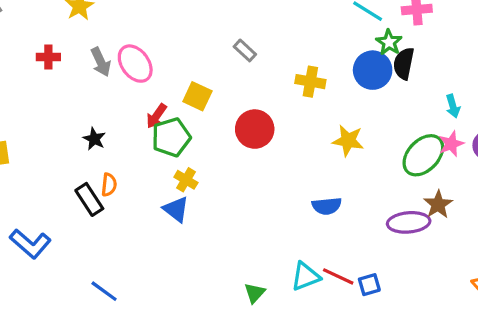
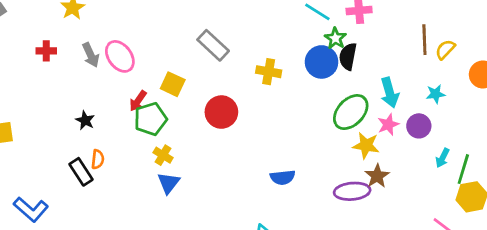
gray rectangle: (245, 50) -> (213, 45), size x1.6
cyan arrow: (453, 106) -> (390, 93), size x1.5
yellow star: (348, 141) -> (366, 145), moved
green ellipse: (423, 155) -> (351, 112), moved
blue triangle: (176, 209) -> (169, 183), moved, turned 30

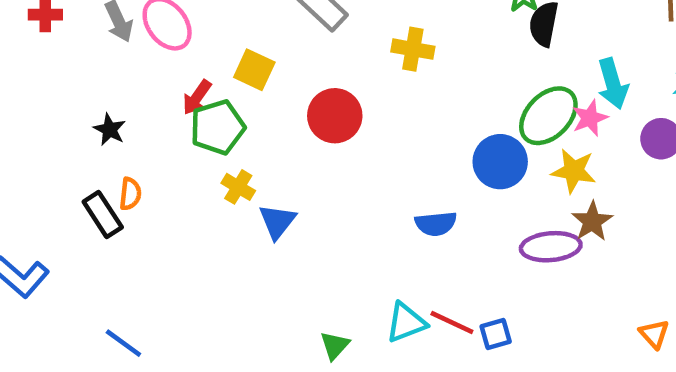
blue circle: (322, 62) -> (500, 162), moved
pink star: (388, 125) -> (590, 118), moved
blue triangle: (169, 183) -> (277, 221), moved

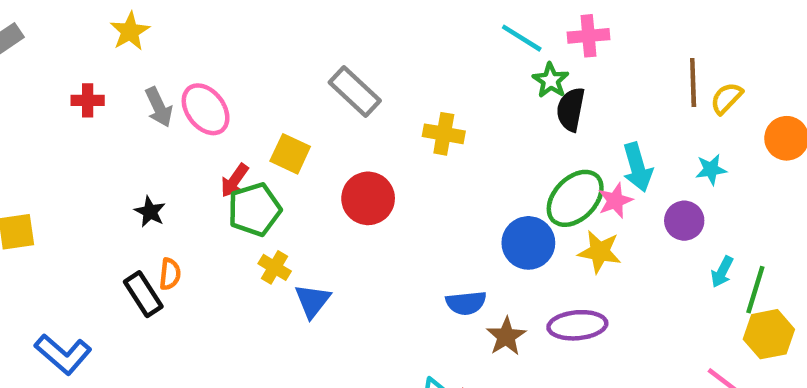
brown star: (592, 221) -> (506, 336), moved

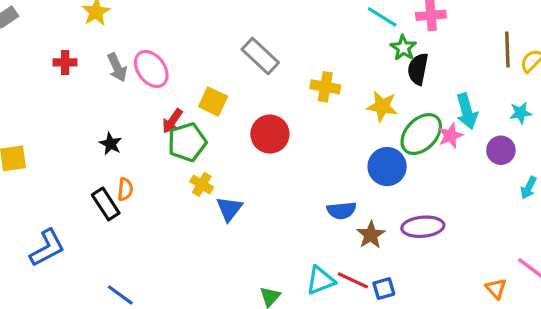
yellow star: (600, 252) -> (382, 106), moved
blue L-shape: (63, 354) -> (47, 248), turned -69

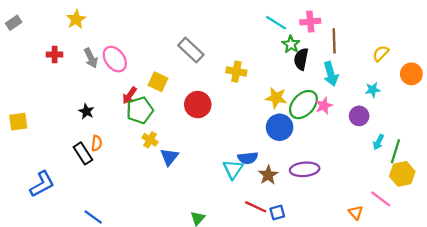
brown line: (507, 49) -> (334, 41), moved
yellow star: (382, 106) -> (276, 98), moved
cyan arrow: (467, 111) -> (331, 74), moved
cyan triangle: (320, 280) -> (233, 169), moved, turned -35

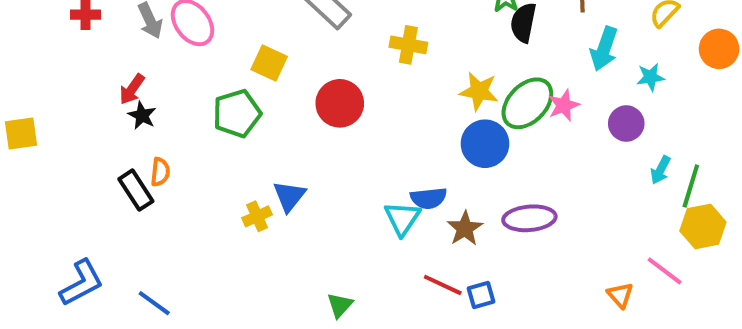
cyan arrow: (331, 74) -> (604, 49), moved, turned 35
red arrow: (130, 95) -> (132, 89), moved
yellow cross: (150, 140) -> (257, 216), moved, turned 35
blue L-shape: (42, 184) -> (81, 283), moved

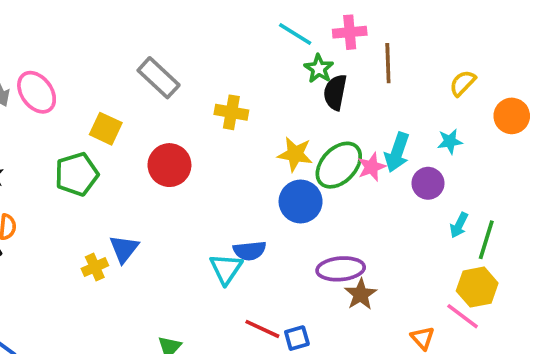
cyan arrow: (604, 49) -> (397, 152), moved
yellow hexagon: (703, 226) -> (477, 287), moved
brown star: (465, 228) -> (361, 294), moved

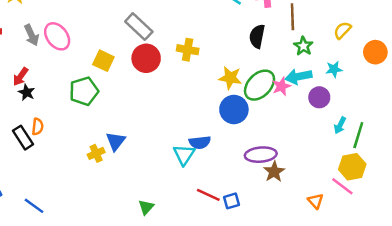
green star: (319, 69) -> (303, 46), moved
cyan arrow: (397, 152) -> (299, 77), turned 60
red circle: (169, 165) -> (146, 58), moved

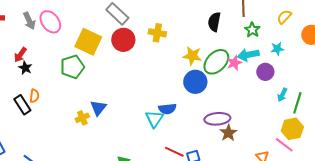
yellow square: (103, 61) -> (88, 42), size x1.5

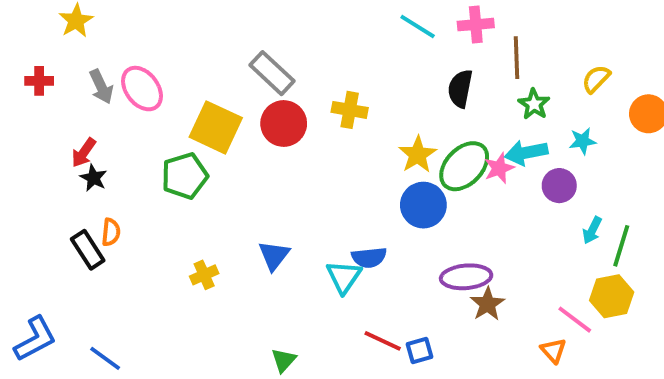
yellow star: (192, 56) -> (418, 155), turned 30
blue triangle: (98, 108) -> (274, 255), moved
pink line: (284, 145) -> (575, 320), moved

